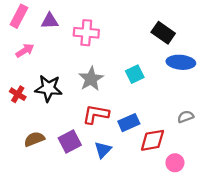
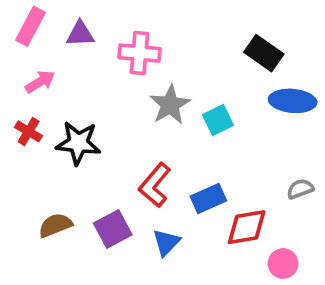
gray star: (91, 79) -> (170, 105), moved
red cross: (18, 94) -> (29, 131), moved
red L-shape: (96, 114) -> (155, 185), turned -60

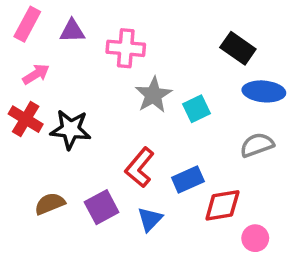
red cross: (29, 131) -> (26, 119), size x1.4
gray semicircle: (300, 189) -> (257, 145), moved, size x1.4

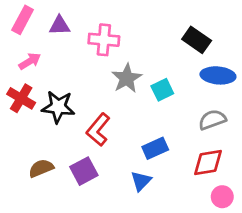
red L-shape: (140, 167) -> (98, 130), moved
red diamond: (222, 205) -> (208, 162), moved
blue triangle: (150, 219) -> (141, 181), moved
pink circle: (255, 238) -> (222, 197), moved

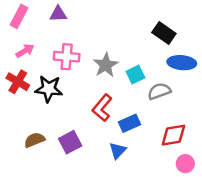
purple triangle: (60, 26) -> (58, 14), moved
pink cross: (104, 40) -> (67, 57), moved
gray semicircle: (212, 120) -> (159, 91), moved
red L-shape: (98, 130) -> (102, 108), moved

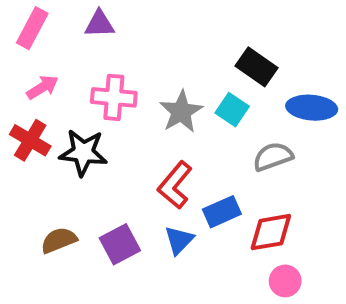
black rectangle: (164, 33) -> (257, 67), moved
cyan square: (135, 75) -> (232, 110), moved, turned -30
red diamond: (173, 135) -> (271, 232), moved
blue triangle: (118, 151) -> (179, 240), moved
pink circle: (185, 164) -> (285, 281), moved

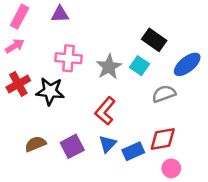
pink arrow: (42, 87) -> (15, 46), moved
blue ellipse: (312, 108) -> (187, 64), turned -44
red cross: (30, 140) -> (18, 84), turned 30
blue rectangle: (222, 212) -> (133, 151), moved

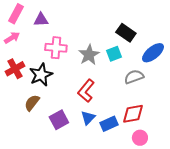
purple triangle: (60, 14) -> (41, 20), moved
cyan square: (139, 66) -> (114, 54), turned 35
black star: (50, 91) -> (41, 75), turned -30
brown semicircle: (35, 144) -> (32, 103), moved, turned -30

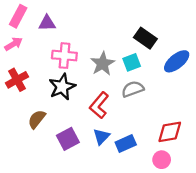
black star: (41, 75) -> (62, 87), moved
gray semicircle: (134, 77) -> (133, 89), moved
red diamond: (133, 114) -> (170, 132), moved

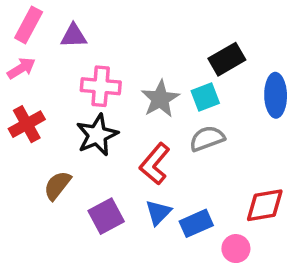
black rectangle: (145, 38) -> (227, 59), turned -65
blue ellipse: (177, 61) -> (276, 95), turned -52
pink circle: (162, 160) -> (236, 249), moved

